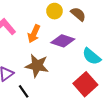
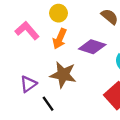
yellow circle: (54, 11) -> (59, 13), moved

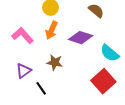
pink L-shape: (27, 31) -> (23, 35), moved
brown star: (63, 75) -> (55, 62), size x0.7

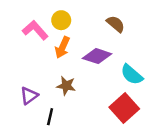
pink L-shape: (23, 35) -> (35, 30), moved
black line: (41, 88) -> (50, 117), turned 48

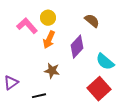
purple diamond: (97, 56) -> (77, 47), turned -65
purple triangle: (29, 96) -> (11, 83), moved
black line: (50, 117) -> (39, 96), turned 64

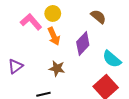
orange arrow: (49, 40) -> (54, 36), turned -48
purple triangle: (11, 83) -> (15, 66), moved

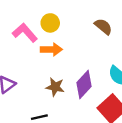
orange arrow: (54, 36) -> (51, 49), turned -66
purple diamond: (83, 44) -> (84, 84), moved

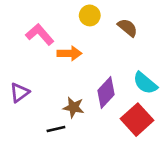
yellow circle: (50, 23) -> (90, 15), moved
brown star: (55, 87) -> (74, 107), moved

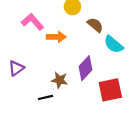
brown semicircle: (128, 28) -> (95, 25), moved
cyan semicircle: (145, 83) -> (114, 44), moved
red square: (137, 120) -> (110, 90), turned 30

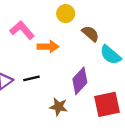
brown star: (59, 80) -> (59, 107), moved
black line: (45, 97) -> (31, 78), moved

